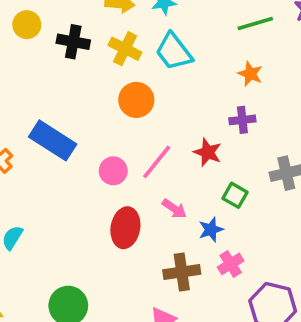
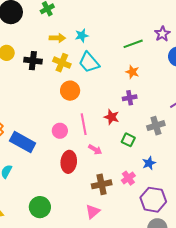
blue rectangle: (53, 140) -> (23, 142), moved
pink line: (157, 162) -> (84, 124), turned -45
blue star: (211, 230) -> (149, 163), moved

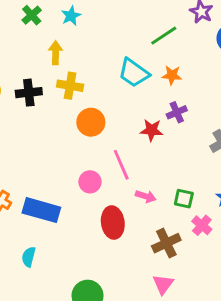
cyan star: (82, 36) -> (71, 16), moved
yellow arrow: (57, 38) -> (56, 53), turned -77
cyan trapezoid: (89, 62) -> (134, 73), moved
red star: (112, 117) -> (152, 130), moved
green square: (128, 140) -> (184, 199), moved

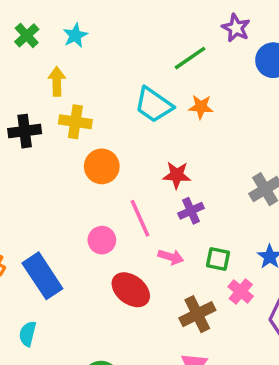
purple cross: (177, 112) -> (191, 211), moved
blue rectangle: (41, 210) -> (42, 276), turned 42
red ellipse: (113, 222) -> (131, 290), turned -44

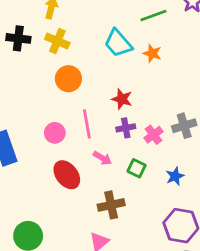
pink cross: (241, 292) -> (153, 135), moved

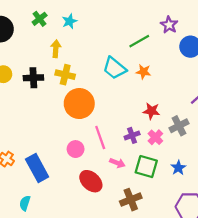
orange circle: (68, 79) -> (79, 104), size x1.4
red star: (122, 99) -> (151, 111), moved
green square: (137, 168) -> (146, 167), size x1.5

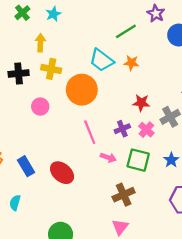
orange circle: (79, 104) -> (82, 90), moved
pink circle: (76, 149) -> (40, 107), moved
blue rectangle: (37, 168) -> (26, 166), size x0.7
red ellipse: (91, 181) -> (62, 173), moved

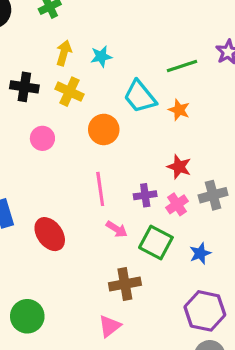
cyan star: (53, 14) -> (101, 56), moved
orange circle: (82, 90) -> (104, 129), size x0.7

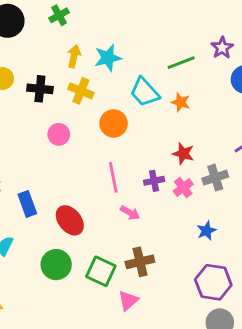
cyan star: (101, 56) -> (108, 58), size x1.4
green square: (156, 243) -> (101, 271), moved
green circle: (27, 316) -> (56, 265), moved

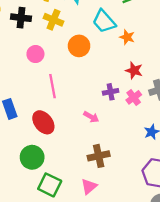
orange star: (181, 102) -> (127, 37), moved
pink line: (113, 177) -> (53, 86), moved
green square: (101, 271) -> (50, 185), moved

